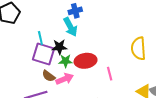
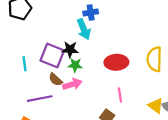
cyan line: (40, 38) -> (25, 64), moved
red ellipse: (86, 61) -> (116, 62), moved
pink line: (110, 74) -> (120, 95), moved

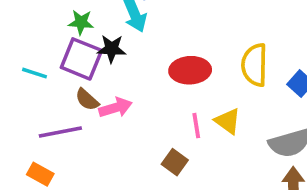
cyan line: (25, 64) -> (34, 73), turned -64
green star: (75, 65) -> (81, 22), moved
yellow triangle: (156, 106) -> (228, 121), moved

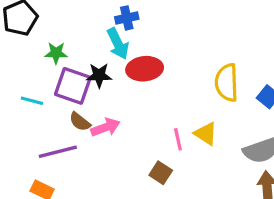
green star: (81, 22) -> (56, 53), moved
red ellipse: (190, 70) -> (145, 69), moved

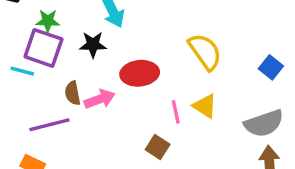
red ellipse: (145, 69) -> (140, 73), moved
yellow semicircle: (227, 83) -> (205, 52), moved, turned 147
purple square: (73, 86) -> (43, 48), moved
brown semicircle: (80, 122) -> (73, 93), turned 40

